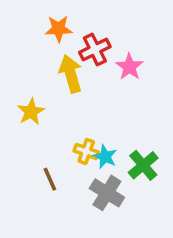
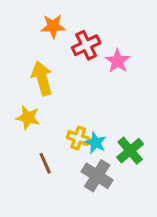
yellow arrow: (71, 74) -> (42, 78), moved
yellow star: (31, 112) -> (28, 118), moved, turned -30

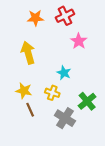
red cross: (86, 45) -> (65, 16), moved
yellow star: (28, 118) -> (24, 91), moved
cyan star: (96, 143) -> (64, 73), moved

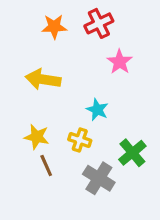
yellow arrow: (28, 53) -> (43, 79), turned -65

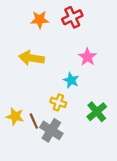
pink star: (120, 62) -> (87, 57), moved
yellow star: (37, 137) -> (15, 116), moved
gray cross: (99, 178) -> (51, 130), moved

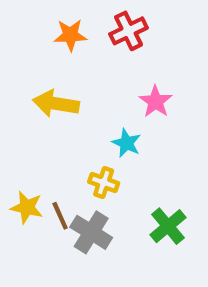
green cross: (97, 112) -> (168, 226), moved

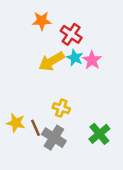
red cross: (129, 31) -> (71, 34), moved, turned -30
yellow arrow: (56, 104) -> (51, 61), moved, turned -40
cyan star: (126, 143) -> (75, 58), moved

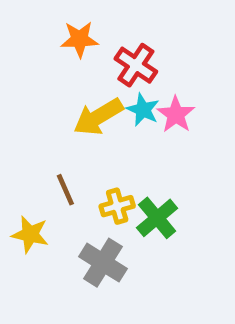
yellow cross: (61, 108) -> (117, 206), turned -35
brown line: (35, 128) -> (65, 190), moved
green cross: (99, 134) -> (157, 218), moved

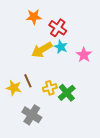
pink star: (176, 114) -> (84, 55), moved
yellow star: (30, 234) -> (14, 88), moved
gray cross: (103, 263) -> (32, 115), moved

